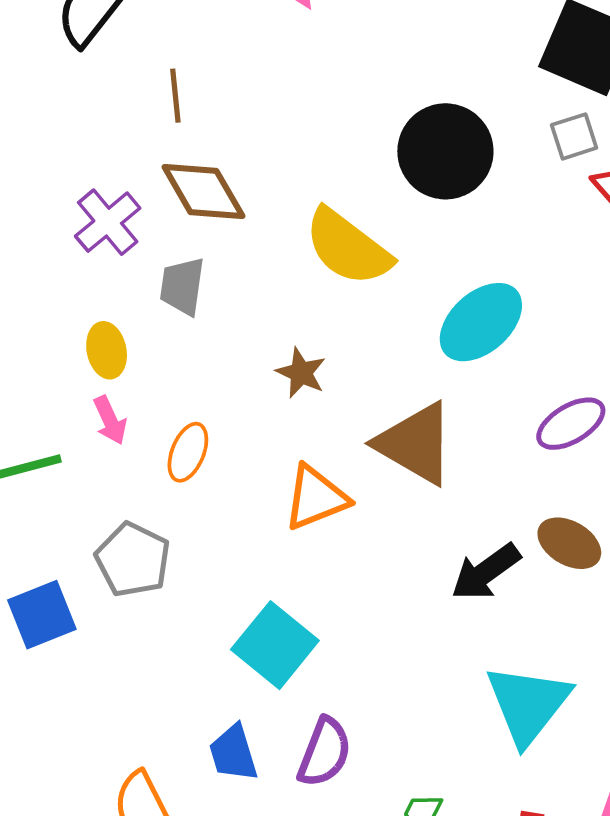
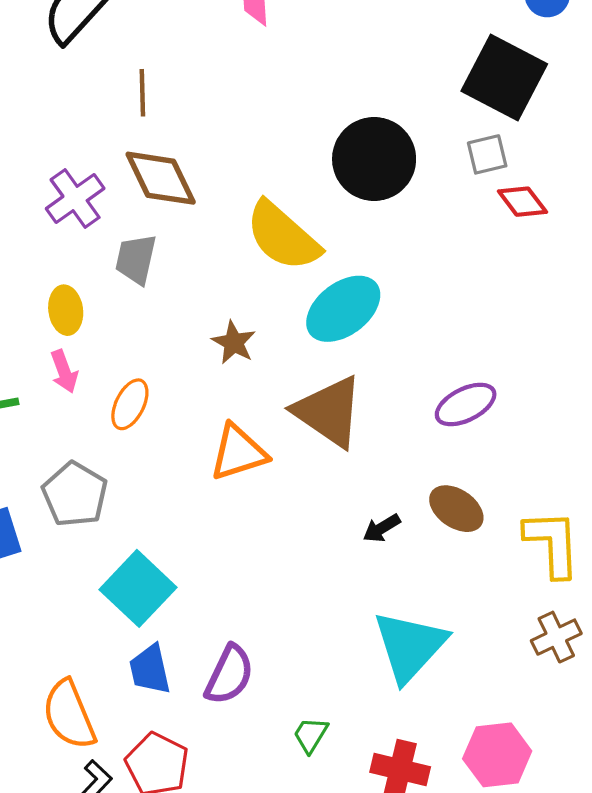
cyan ellipse: (481, 322) -> (343, 309), moved
black arrow: (486, 572) -> (382, 528), size x0.6
cyan square: (275, 645) -> (138, 588), moved

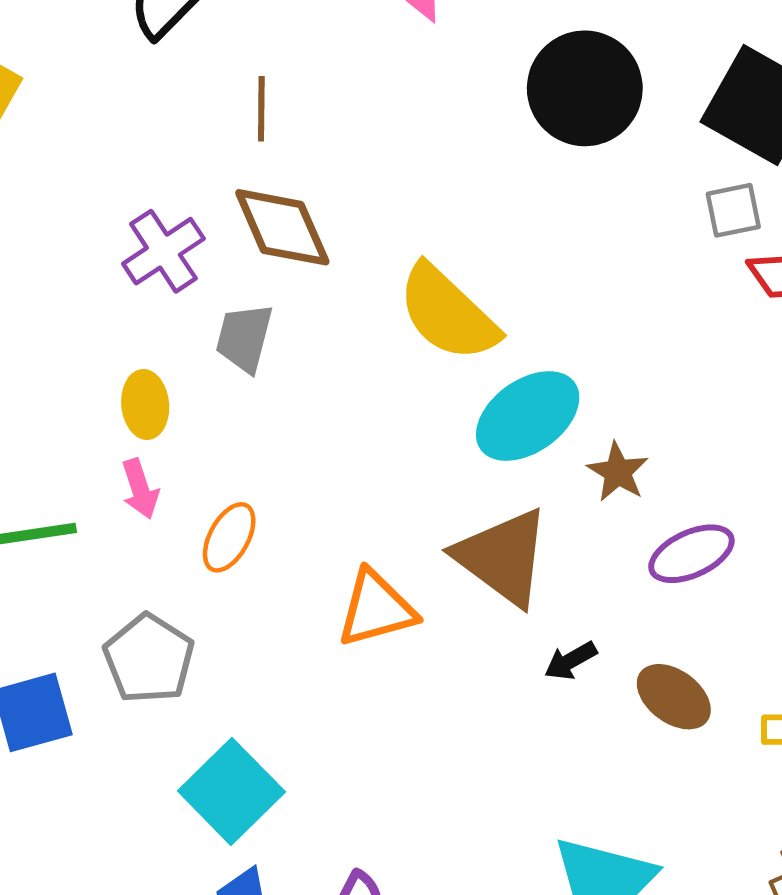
black circle: (374, 159) -> (585, 88), moved
brown star: (234, 342) -> (618, 472), moved
black arrow: (382, 528) -> (571, 661), moved

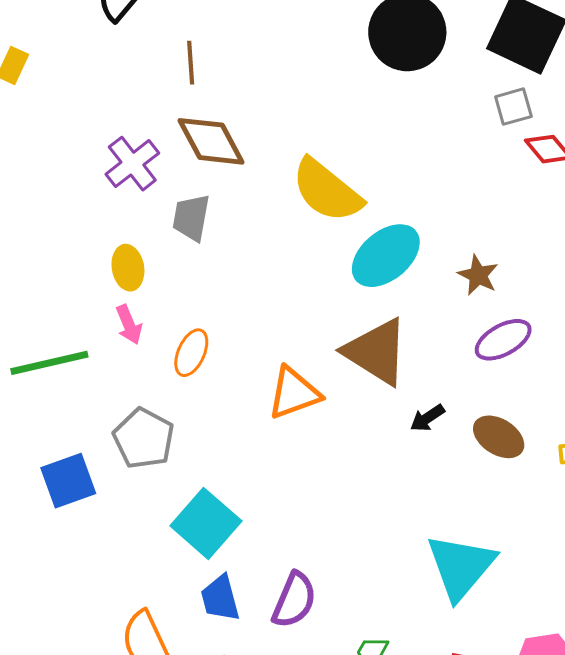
brown star: (618, 472) -> (478, 275), moved

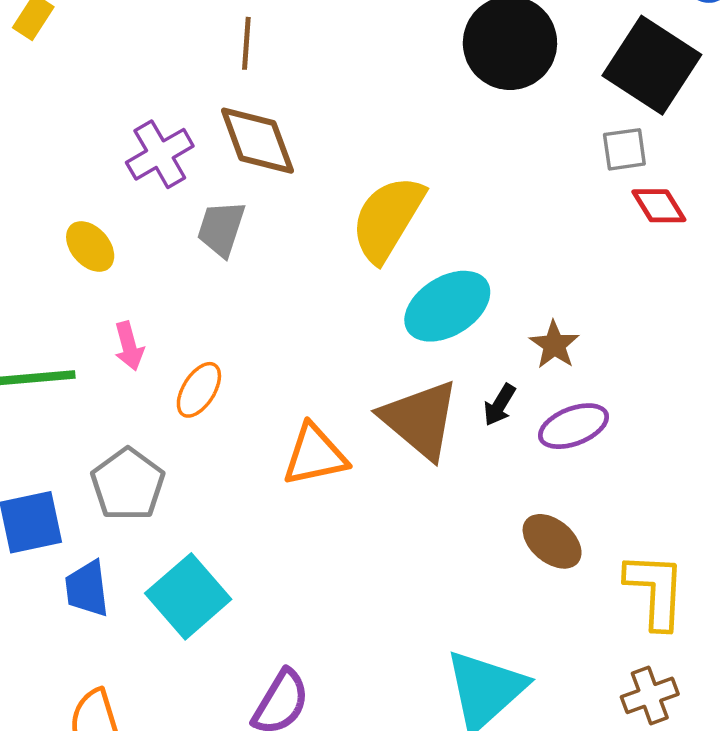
yellow semicircle: (327, 191) -> (388, 219), turned 74
yellow ellipse: (128, 268) -> (90, 247), moved, turned -39
black arrow: (427, 418) -> (500, 405), moved, turned -33
blue trapezoid: (220, 598) -> (87, 589), moved

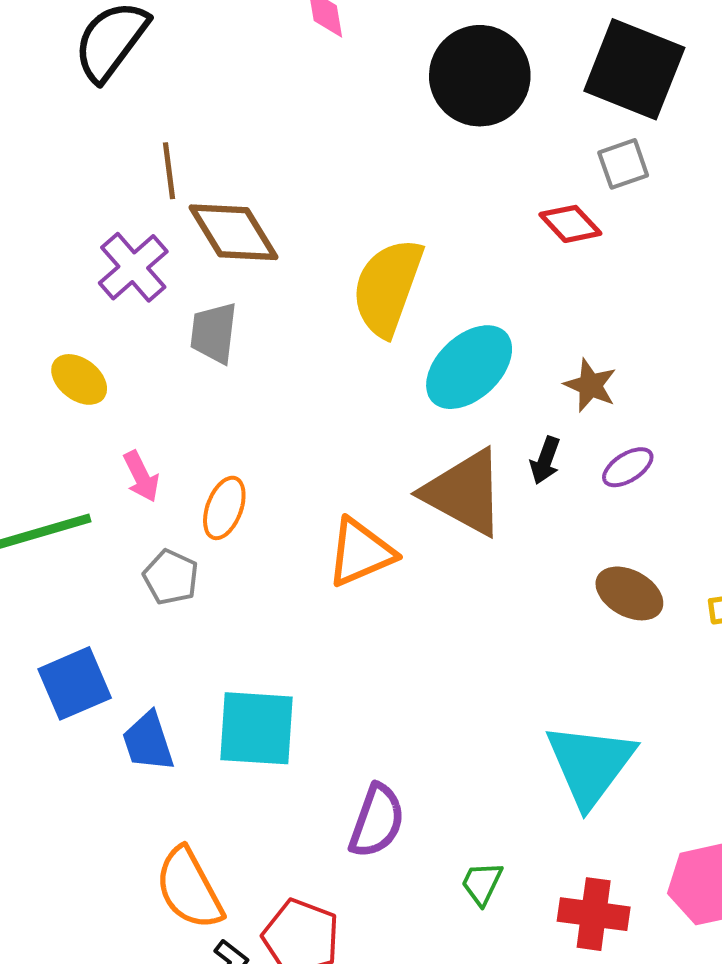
brown line: (246, 43) -> (169, 171), moved
red diamond: (659, 206) -> (570, 224), moved
purple ellipse: (573, 426) -> (628, 467), size x0.7
gray pentagon: (128, 484) -> (171, 577), moved, size x0.7
cyan square: (188, 596) -> (257, 728), turned -34

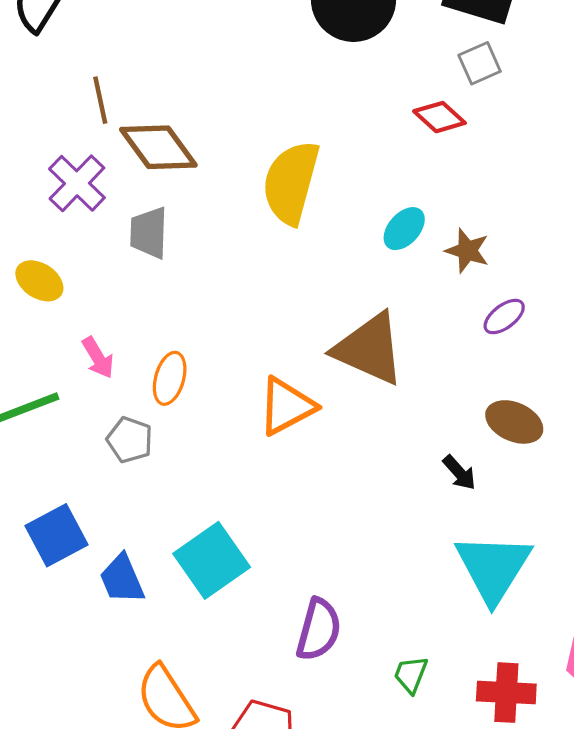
cyan ellipse: (469, 367) -> (404, 229), moved, size x0.6
black arrow: (545, 460) -> (459, 473), moved, turned -57
cyan square: (257, 728) -> (212, 560), turned -34

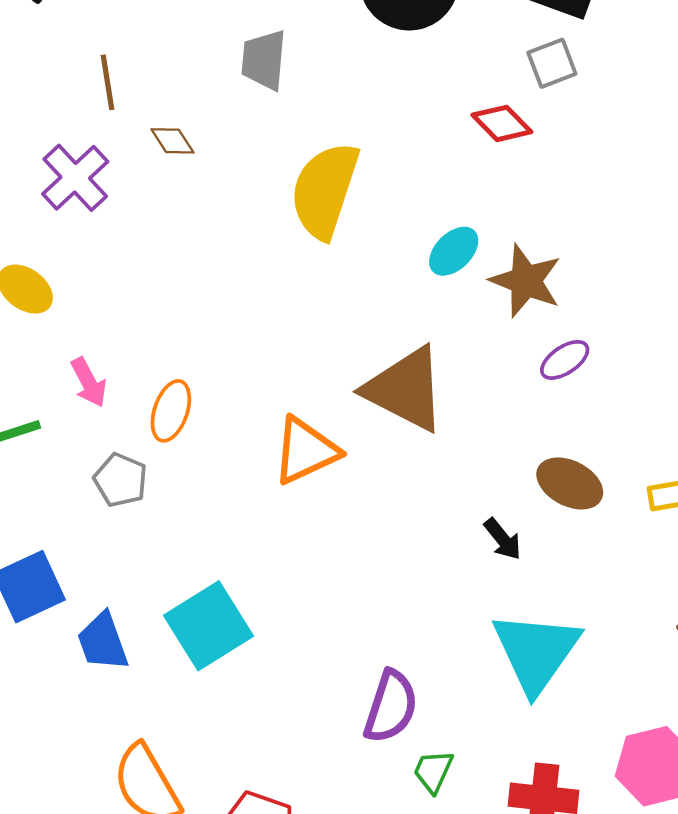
brown diamond: (158, 147) -> (172, 141), size x0.5
gray trapezoid: (149, 233) -> (264, 60), moved
brown star: (467, 251) -> (526, 281), size x1.4
purple semicircle: (319, 630) -> (391, 707), moved

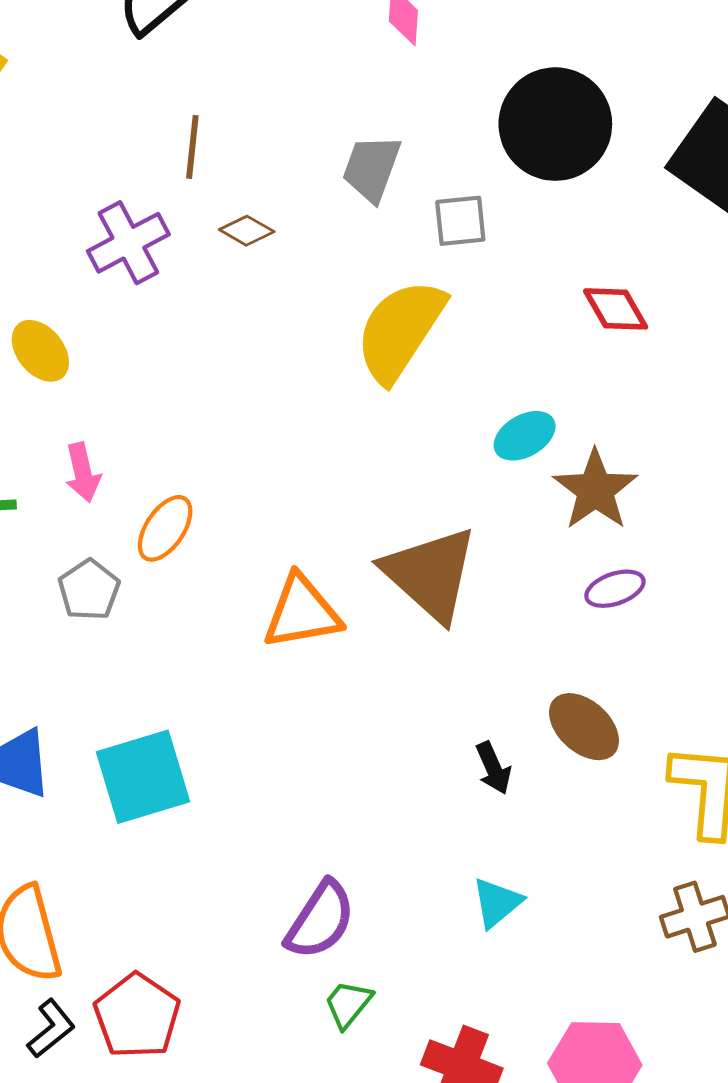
gray square: (552, 63) -> (460, 221), moved
brown diamond: (172, 141) -> (247, 231), turned -42
cyan triangle: (536, 652) -> (497, 903), size x0.5

